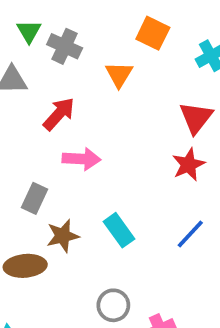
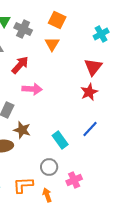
orange square: (153, 33) -> (57, 20), moved
cyan rectangle: (119, 230) -> (60, 140), moved
brown star: (63, 236) -> (22, 130), turned 30

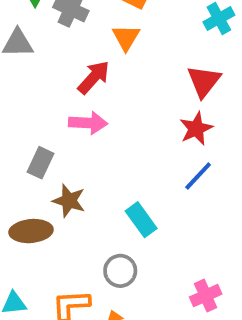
red arrow: (20, 65) -> (94, 77), moved
blue line: (90, 129) -> (198, 176), moved
pink cross: (74, 180) -> (206, 296), moved

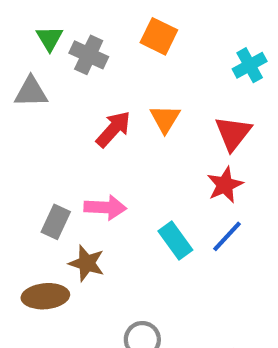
orange triangle: (126, 37) -> (165, 119), moved
pink arrow: (88, 123) -> (105, 208), moved
cyan rectangle: (141, 220) -> (175, 241), moved

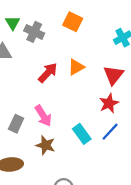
orange triangle: (165, 119) -> (76, 67), turned 30
pink arrow: (105, 208) -> (43, 116), turned 55
brown star: (87, 263) -> (46, 145), moved

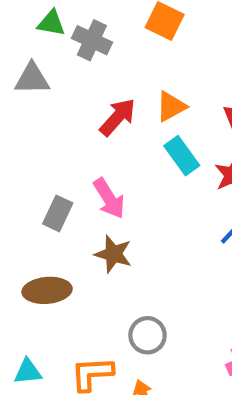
green triangle: (13, 23) -> (51, 23), turned -49
cyan rectangle: (82, 134) -> (182, 156), moved

